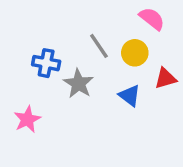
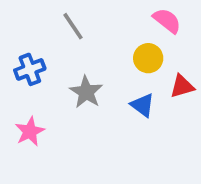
gray line: (99, 46) -> (73, 26), moved
blue cross: (46, 63) -> (30, 69), moved, turned -32

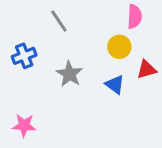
pink semicircle: (167, 21) -> (134, 17), turned 55
pink star: (30, 131) -> (24, 125), moved, turned 30

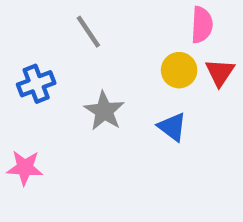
red triangle: (147, 69) -> (220, 72), moved, turned -40
pink star: (24, 125) -> (25, 168), moved

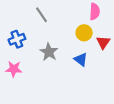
red triangle: (220, 72) -> (103, 42), moved
pink star: (25, 168) -> (14, 69), moved

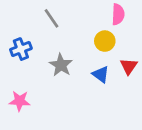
red triangle: (103, 42) -> (129, 66), moved
pink star: (14, 69) -> (20, 101), moved

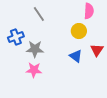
gray star: (61, 65) -> (35, 49), moved, turned -30
pink star: (20, 101) -> (34, 70), moved

